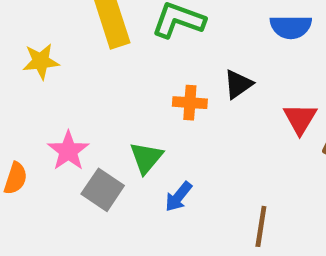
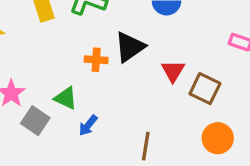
black triangle: (238, 84) -> (130, 47), size x1.5
green triangle: (146, 158) -> (66, 98), turned -45

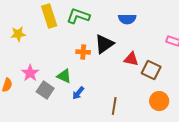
red triangle: (173, 71) -> (131, 59), turned -49

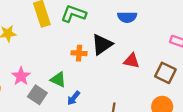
brown square: (151, 70) -> (165, 73), moved

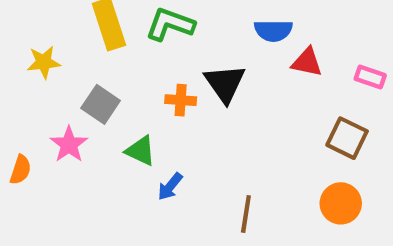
black triangle: (102, 44) -> (225, 83), turned -30
red triangle: (132, 61) -> (307, 62), moved
gray square: (37, 95) -> (101, 104), moved

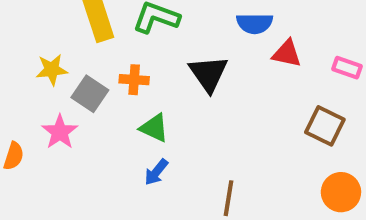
yellow star: (44, 62) -> (52, 70), moved
orange cross: (181, 100) -> (134, 80), moved
green triangle: (141, 151) -> (154, 128), moved
orange circle: (341, 203) -> (341, 192), moved

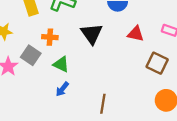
red triangle: (287, 54) -> (136, 34), moved
gray square: (90, 94) -> (31, 55), moved

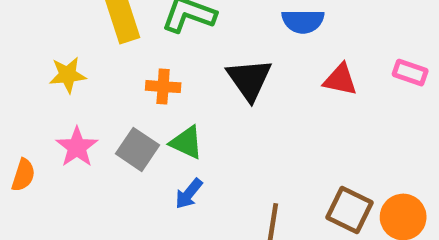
gray square: (31, 55) -> (137, 149), moved
brown square: (157, 63) -> (350, 210), moved

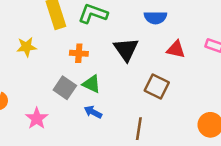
pink star: (77, 147) -> (37, 118), moved
blue arrow: (189, 194) -> (93, 112), turned 78
brown square: (350, 210) -> (157, 86), moved

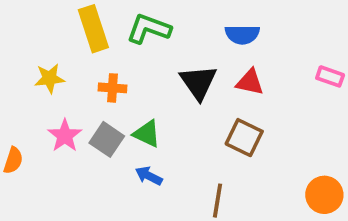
red triangle: (176, 49) -> (250, 82), moved
orange cross: (79, 53) -> (112, 88), moved
pink star: (37, 118) -> (65, 136), moved

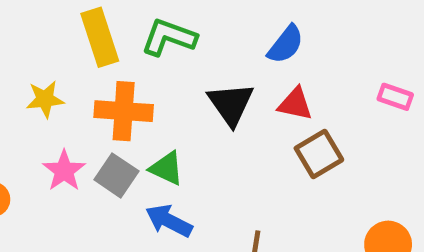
blue semicircle: (242, 34) -> (286, 44), turned -52
orange cross: (112, 88) -> (124, 111), size x1.6
brown square: (244, 138) -> (319, 154), moved, turned 33
blue arrow: (149, 176) -> (169, 221), size x1.4

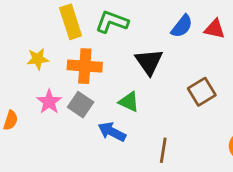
red triangle: (295, 104) -> (215, 29), moved
green triangle: (166, 168) -> (129, 102), moved

